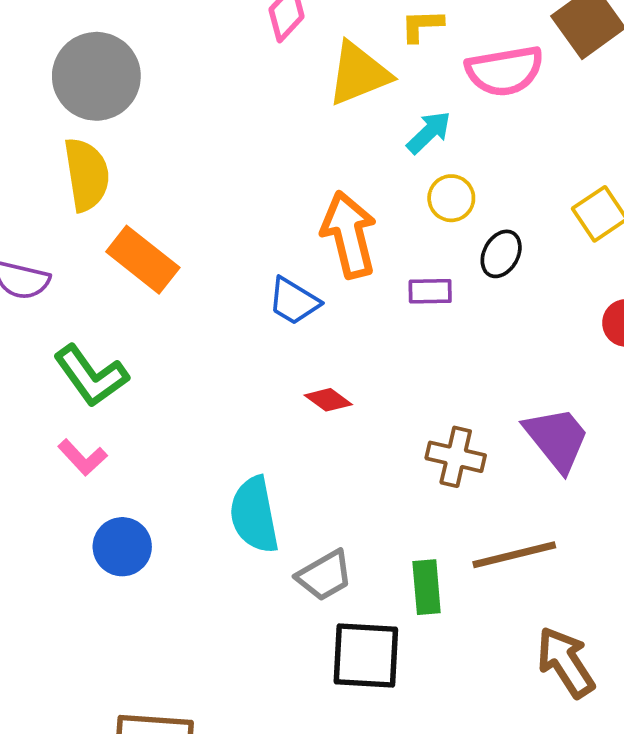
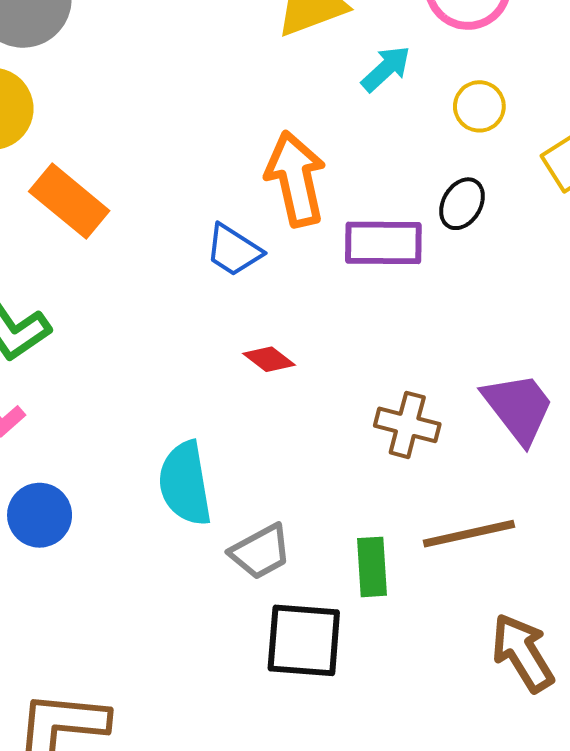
yellow circle: (451, 198) -> (479, 106), moved
purple rectangle: (430, 291) -> (383, 243), size x1.6

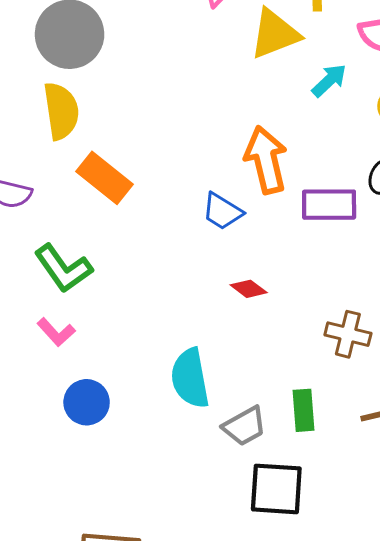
green rectangle: (372, 567) -> (303, 410), moved

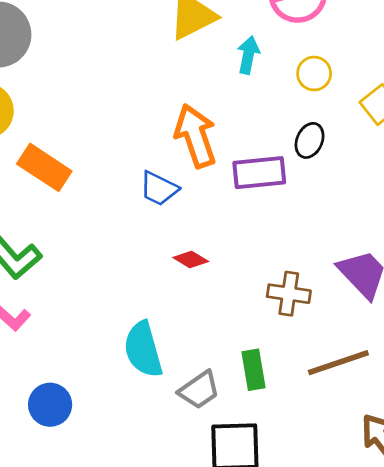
cyan arrow: (329, 80) -> (248, 55), turned -30
blue circle: (87, 402) -> (50, 405), moved

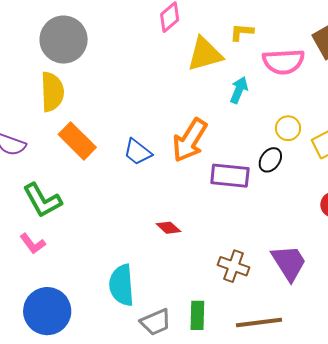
yellow circle: (314, 74) -> (288, 128), moved
orange arrow: (196, 136) -> (190, 140), turned -141
blue trapezoid: (159, 189) -> (138, 152), moved
blue circle: (50, 405) -> (47, 311), size x1.5

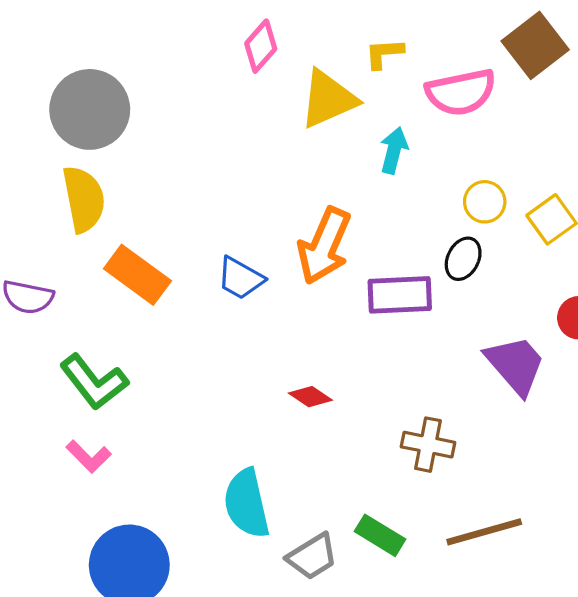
purple trapezoid: (289, 263) -> (515, 365), moved
green rectangle: (197, 315) -> (380, 535), turned -52

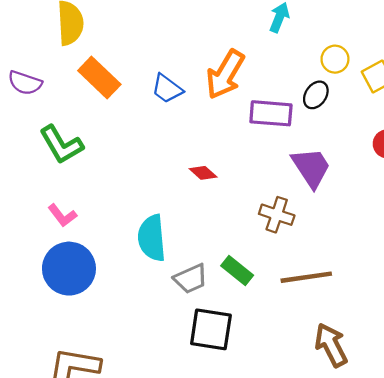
purple trapezoid: (515, 365) -> (311, 168), moved
pink L-shape: (89, 456) -> (62, 215), moved

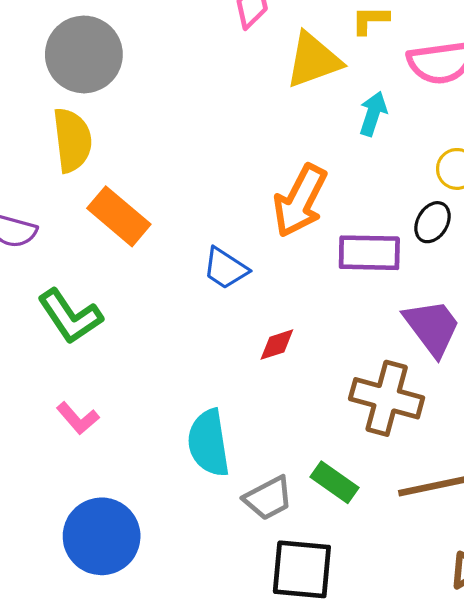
blue trapezoid: (167, 89) -> (225, 268), moved
red diamond: (203, 173) -> (277, 345), turned -56
brown cross: (277, 215) -> (387, 398), size x1.4
blue circle: (69, 269) -> (102, 536), moved

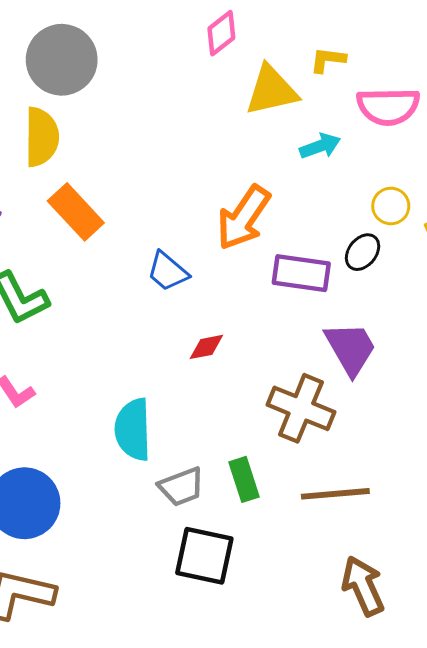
cyan arrow: (373, 114) -> (320, 146), turned 45
green rectangle: (335, 482) -> (244, 479), turned 30

